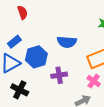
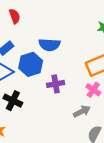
blue semicircle: (67, 42) -> (49, 45), moved

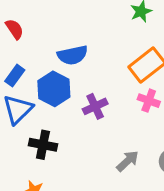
gray arrow: (82, 111) -> (128, 161), moved

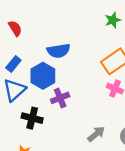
purple cross: (95, 106) -> (60, 98), moved

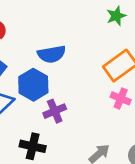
black cross: (32, 118) -> (33, 146), moved

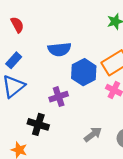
blue hexagon: (33, 85) -> (84, 72), moved

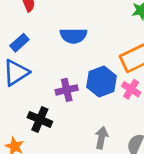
blue hexagon: (84, 72) -> (102, 82), moved
gray arrow: (93, 134) -> (102, 138), turned -48

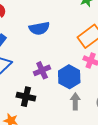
blue hexagon: (102, 82) -> (69, 77), moved

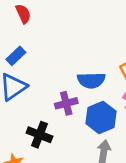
blue semicircle: (39, 28) -> (91, 80), moved

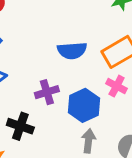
blue semicircle: (91, 80) -> (72, 51), moved

